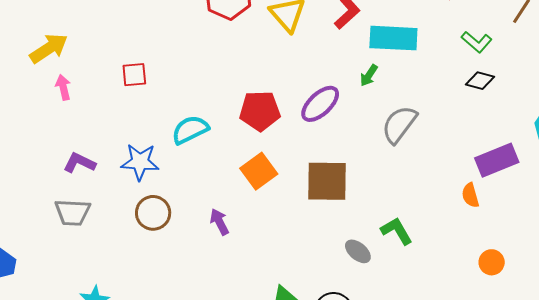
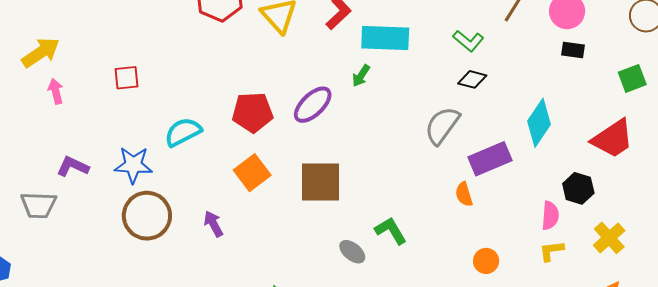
gray semicircle: (399, 124) -> (442, 126), moved
gray trapezoid: (73, 212) -> (38, 205), moved
brown circle: (153, 213) -> (147, 216), size x1.4

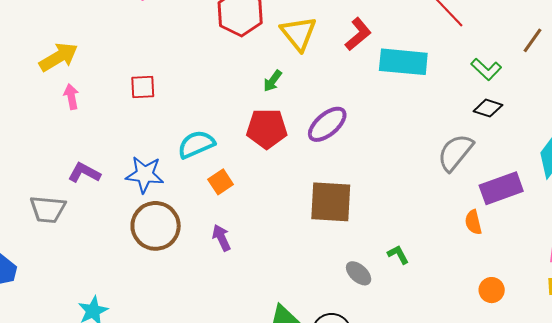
green arrow: (361, 76) -> (273, 81), moved
orange square: (252, 173) -> (221, 182), moved, size x0.7
green L-shape: (391, 231) -> (398, 254), size x0.7

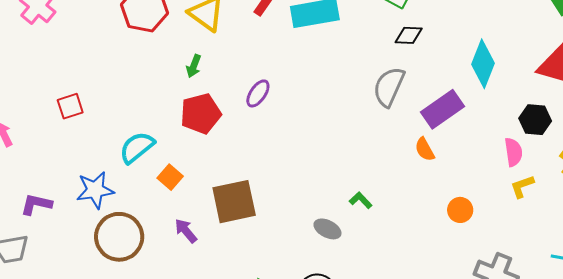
purple ellipse: (327, 124) -> (258, 93), size x0.7
brown square: (331, 202) -> (234, 202), moved

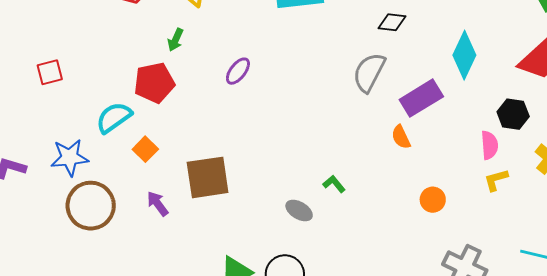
red pentagon: (201, 114) -> (154, 83), moved

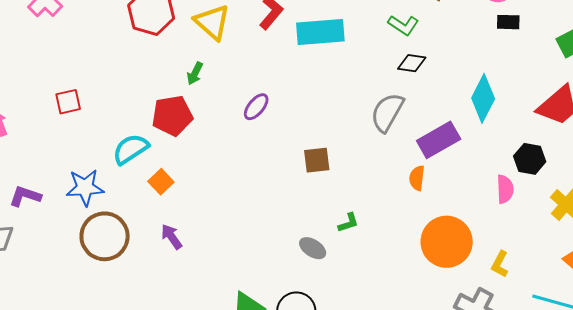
orange semicircle: (401, 137) -> (417, 178), turned 30
brown square: (208, 177) -> (317, 160), moved, size x0.6
yellow L-shape: (496, 180) -> (500, 264), moved, turned -48
green L-shape: (334, 184) -> (348, 223), turned 110
orange circle: (433, 200) -> (447, 242), size x2.0

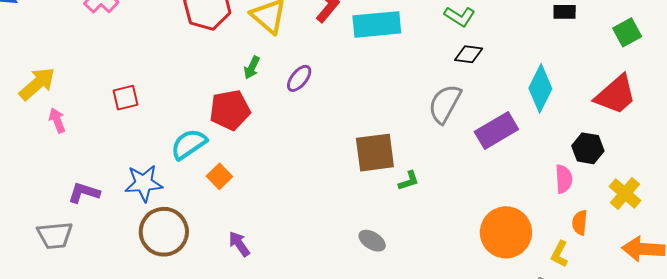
purple ellipse: (256, 107) -> (299, 78), moved
brown square: (317, 160) -> (375, 153), size x1.5
orange semicircle: (417, 178) -> (580, 223), moved
green L-shape: (348, 223) -> (409, 181), moved
purple arrow: (172, 237) -> (239, 244), moved

